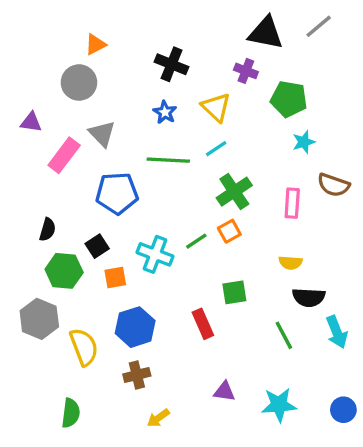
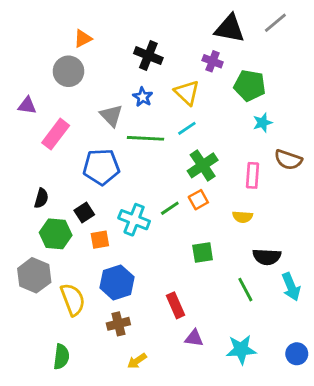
gray triangle: (102, 134) -> (111, 115), moved
yellow semicircle: (291, 263) -> (243, 217), moved
red rectangle: (203, 324) -> (175, 305), moved

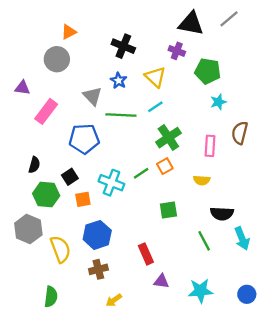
brown semicircle: (288, 160) -> (240, 133), turned 85

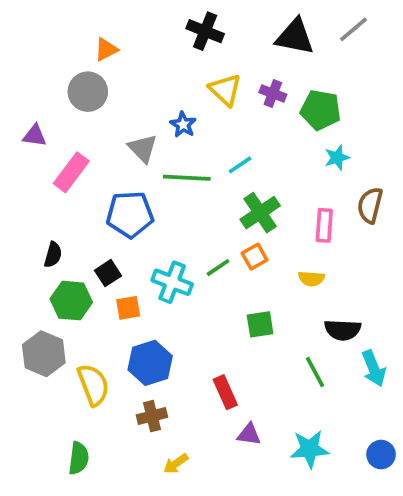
black cross: (123, 46) -> (205, 31), moved
purple cross: (177, 51) -> (273, 93), moved
yellow triangle: (155, 77) -> (225, 90), moved

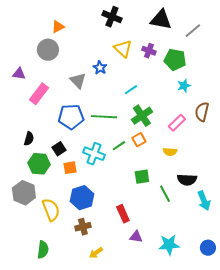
gray line: (354, 29) -> (193, 31), moved
green line: (187, 178) -> (104, 117), moved
pink rectangle: (324, 225) -> (177, 123), turned 42
green line: (315, 372) -> (165, 194), moved

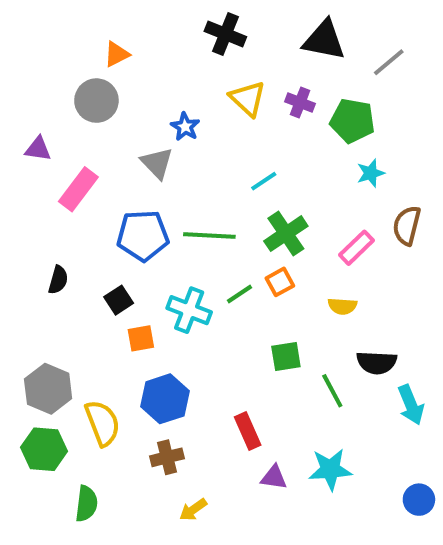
blue star: (100, 68) -> (185, 127), moved
green hexagon: (39, 164) -> (44, 449), moved
cyan star: (169, 245) -> (330, 469), moved

